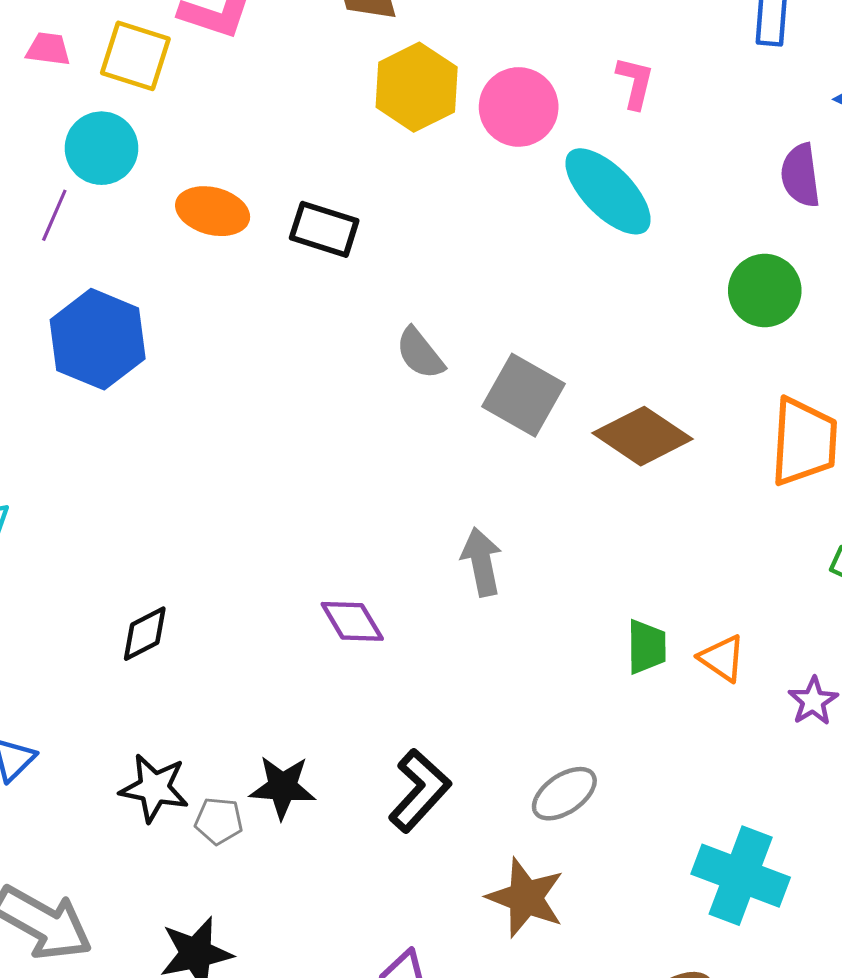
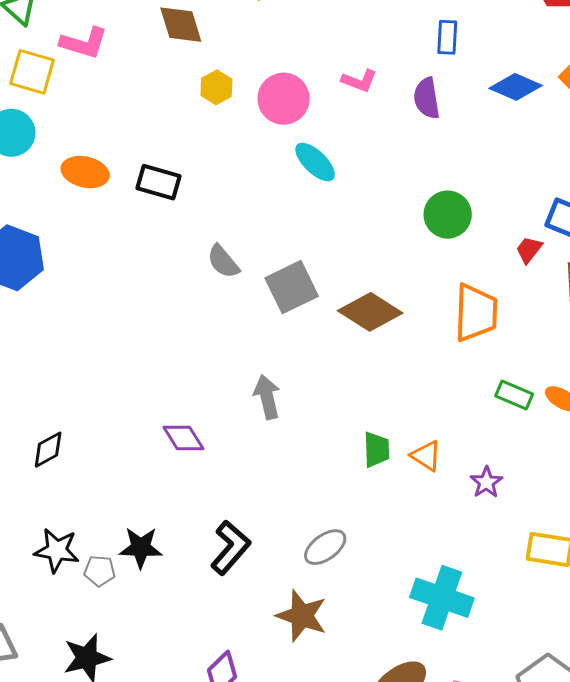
pink L-shape: (635, 83) -> (359, 81), turned 99
yellow hexagon: (417, 87) -> (216, 87), size x0.6
purple semicircle: (800, 175) -> (427, 98), moved
cyan ellipse: (608, 191) -> (315, 162), moved, size x0.7
gray square: (523, 395) -> (292, 287), turned 36

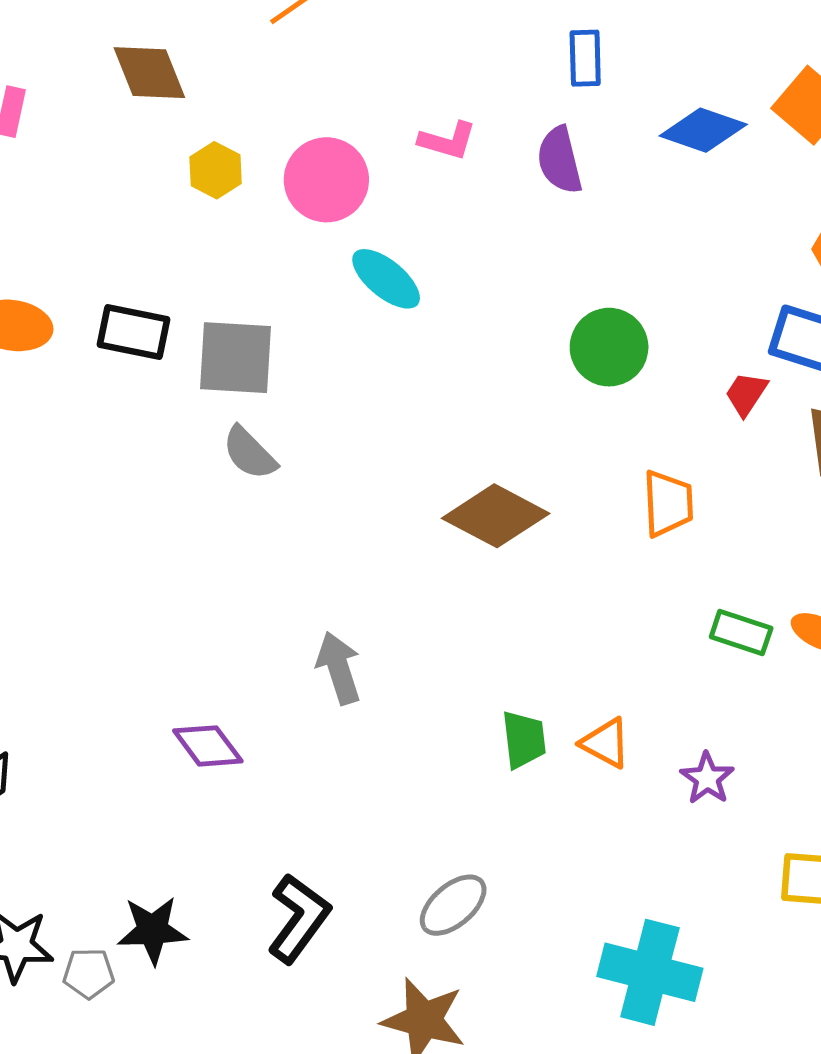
gray square: (292, 287) -> (236, 358), moved, turned 34
orange trapezoid: (476, 313) -> (668, 503), size x0.7

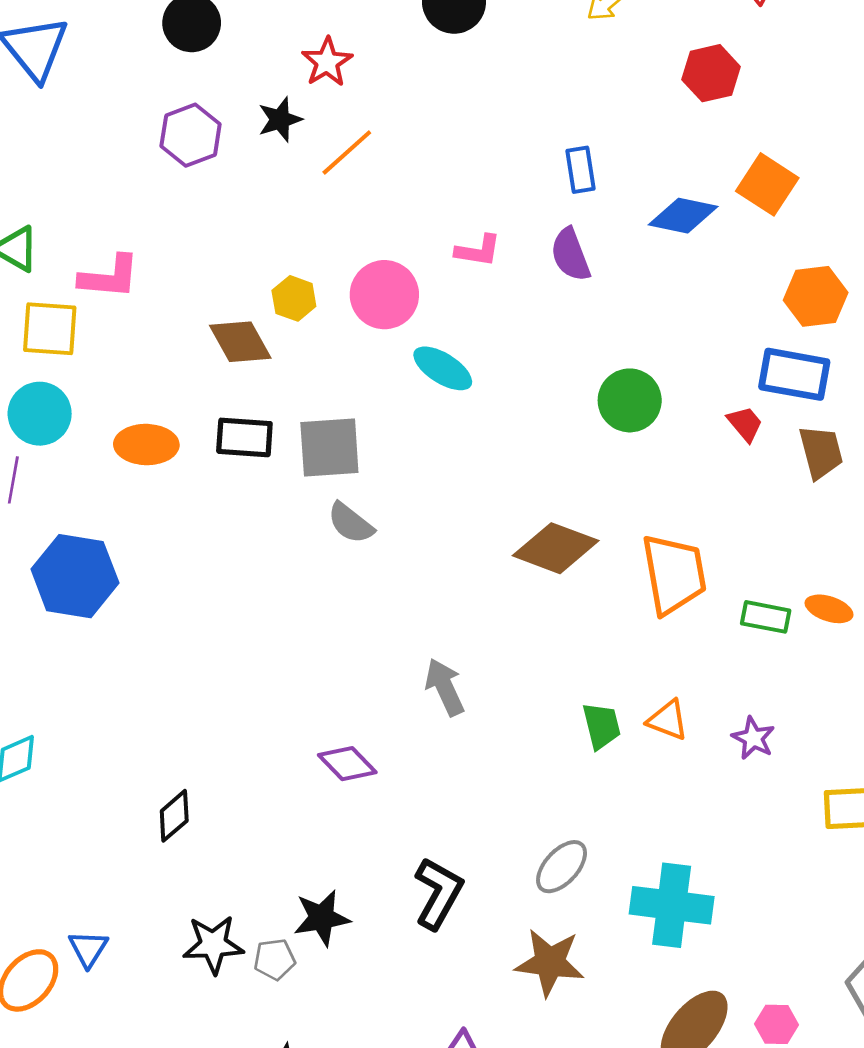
brown diamond: (149, 73) -> (240, 342), moved
red trapezoid: (746, 394) -> (745, 424), turned 114
orange trapezoid: (668, 503) -> (674, 574), moved, size x1.5
cyan cross: (650, 972) -> (672, 905), moved

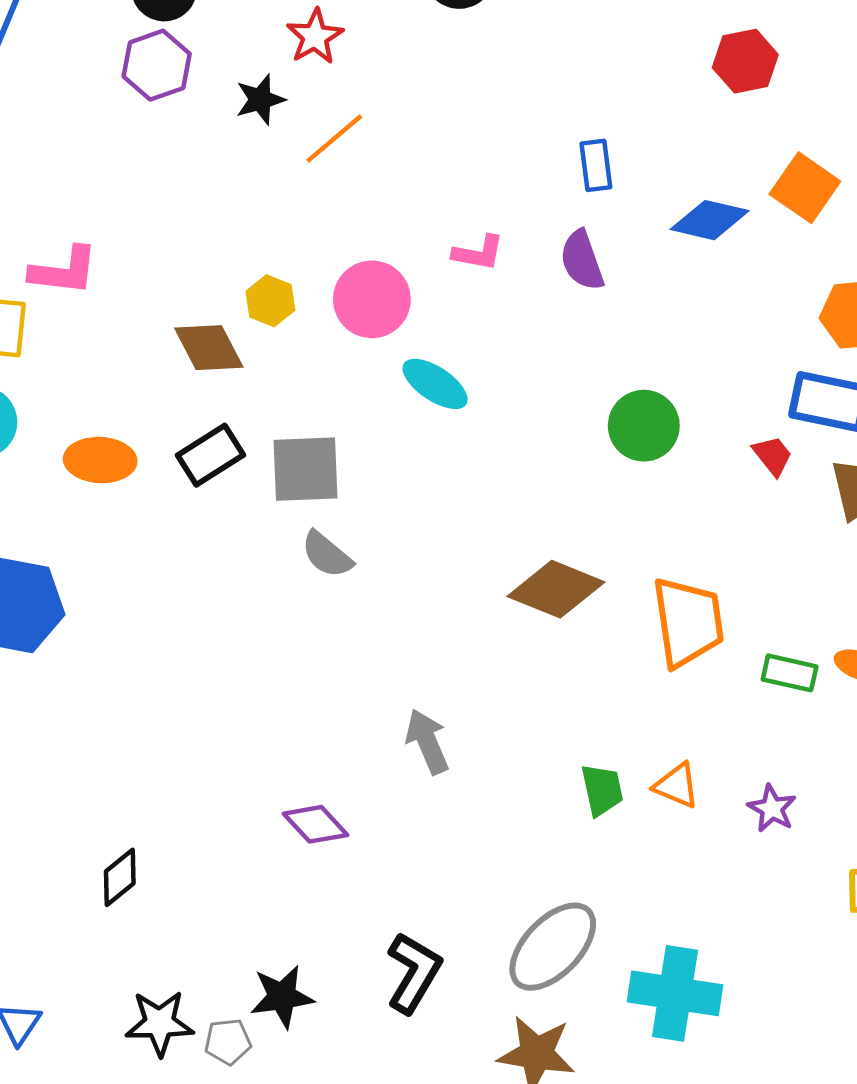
purple hexagon: (191, 135) -> (157, 65), moved
black rectangle: (244, 437) -> (210, 455), turned -38
gray ellipse: (562, 867) -> (553, 947), size x1.5

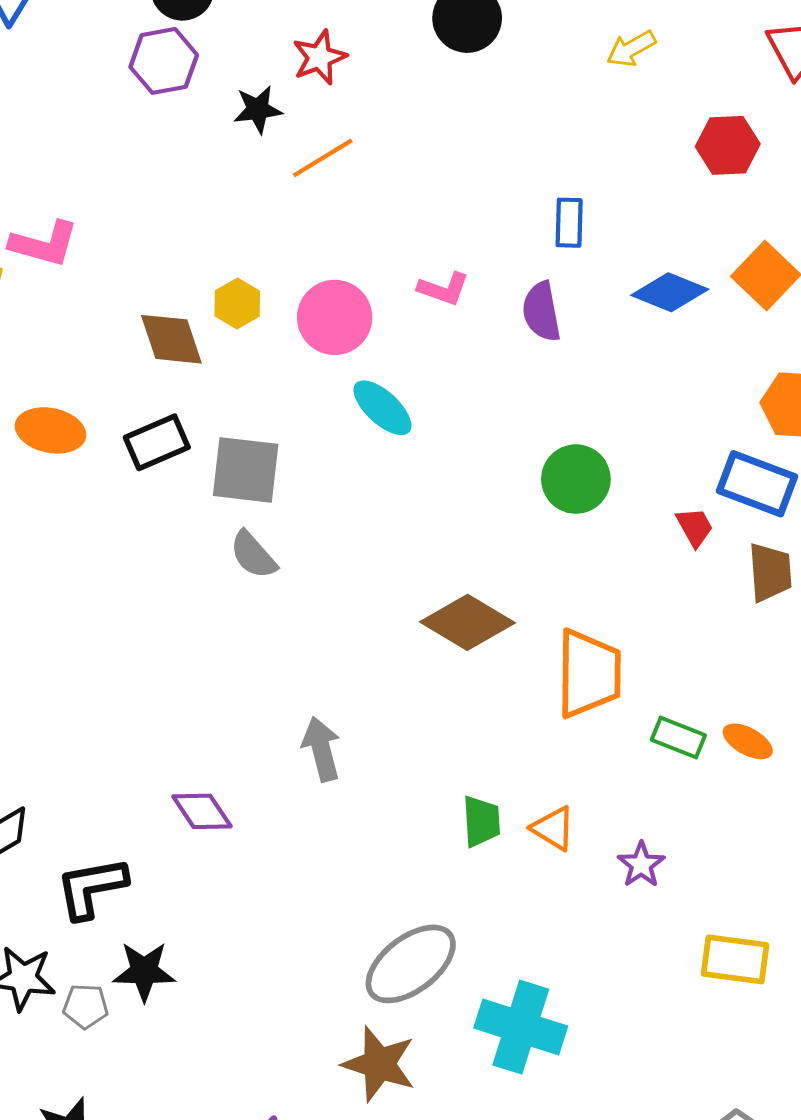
black L-shape: (414, 973) -> (91, 888), moved, turned -140

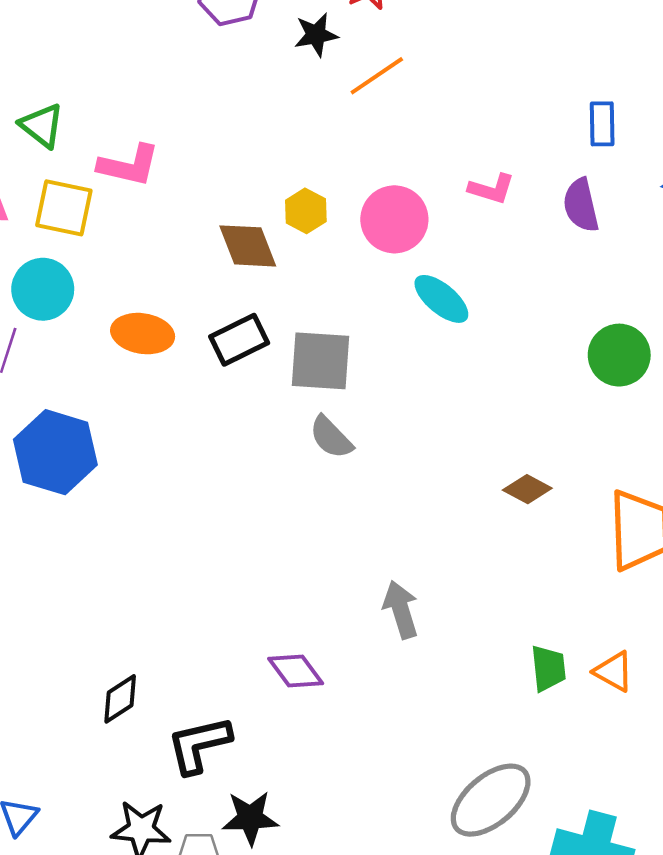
brown diamond: (467, 622) -> (527, 489), size x0.6

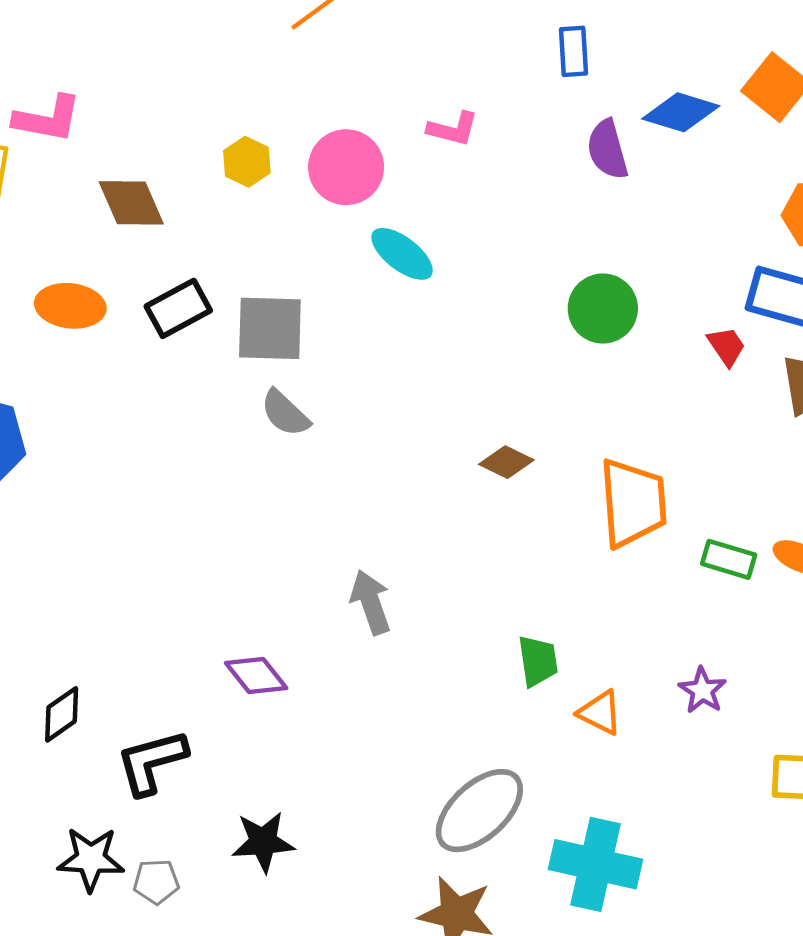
purple semicircle: (581, 205) -> (607, 150), moved
brown diamond: (248, 246) -> (131, 203), moved
orange triangle: (614, 672) -> (600, 713), moved
black star: (250, 818) -> (263, 842), moved

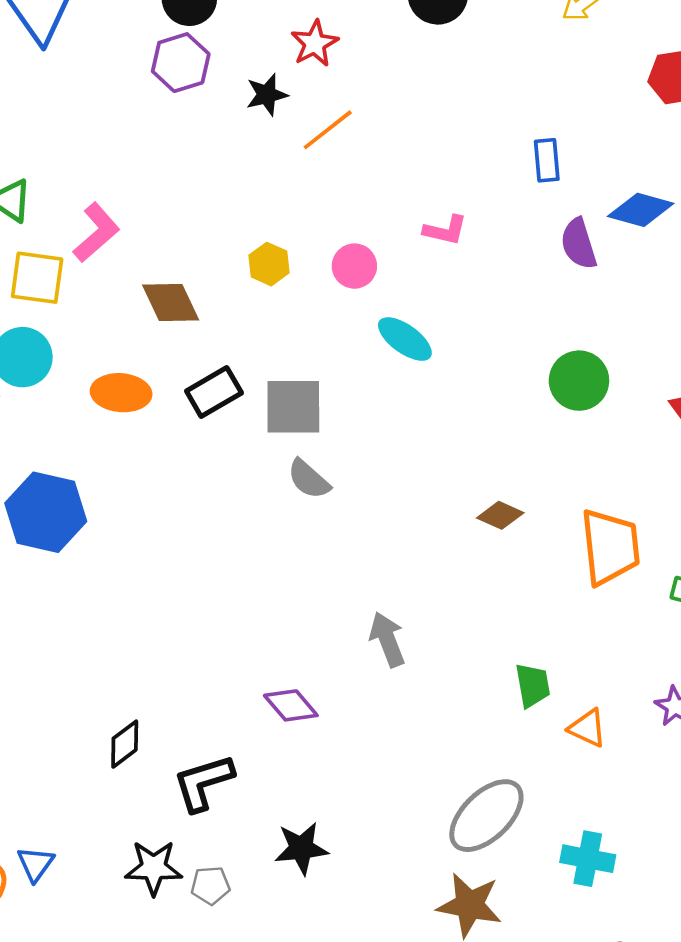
pink L-shape: (47, 119) -> (96, 233), turned -50
pink circle: (346, 167) -> (354, 266), size x0.7
cyan cross: (596, 864) -> (588, 859), size x0.7

